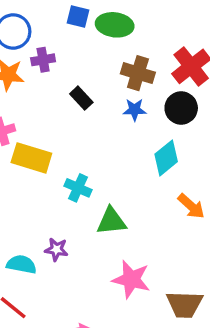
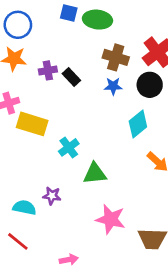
purple cross: (43, 60) -> (48, 70), moved
cyan cross: (78, 188) -> (69, 147), turned 30

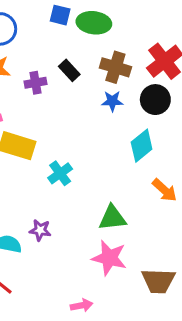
black rectangle: (71, 77) -> (69, 70), moved
green triangle: (95, 174) -> (112, 218), moved
pink arrow: (69, 260) -> (82, 305), moved

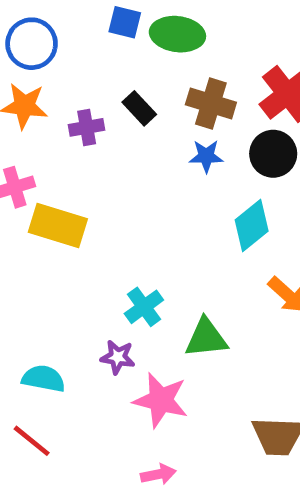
cyan cross: (60, 173) -> (144, 307), moved
purple star: (40, 230) -> (118, 357), moved
pink star: (109, 258) -> (161, 400), moved

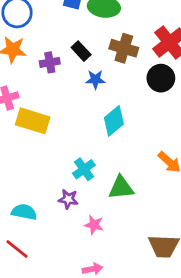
blue star: (206, 156) -> (95, 80), moved
cyan diamond: (252, 226) -> (114, 121), moved
pink star: (161, 400) -> (94, 225), size x0.6

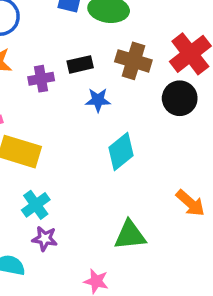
black rectangle: (81, 51) -> (80, 64), turned -60
cyan cross: (84, 169) -> (36, 205), moved
purple star: (68, 199) -> (45, 239), moved

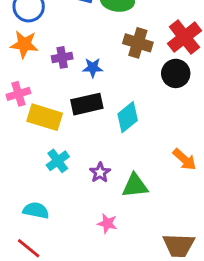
black rectangle: (80, 64) -> (87, 104), moved, size x1.5
blue star: (98, 100) -> (93, 68), moved
purple star: (45, 239) -> (100, 173), moved, turned 30

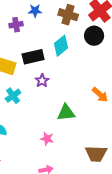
blue star: (93, 68) -> (35, 11), moved
cyan diamond: (128, 117) -> (61, 46), moved
purple star: (100, 173) -> (42, 81), moved

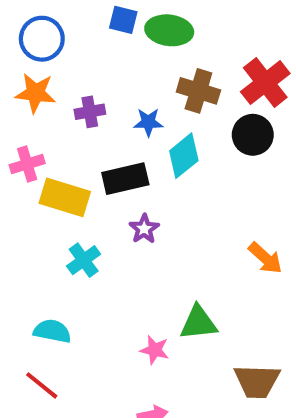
blue star: (35, 11) -> (148, 122), moved
green triangle: (66, 113) -> (198, 323), moved

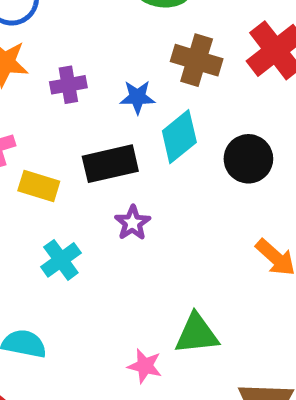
black circle: (253, 135) -> (248, 159), moved
yellow rectangle: (65, 197) -> (39, 186), size x0.7

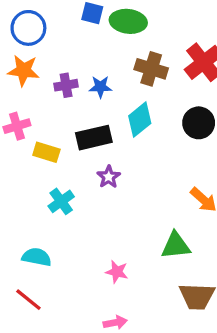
blue star: (137, 97) -> (100, 87), moved
black circle: (248, 159) -> (199, 123), moved
green triangle: (197, 334) -> (176, 246), moved

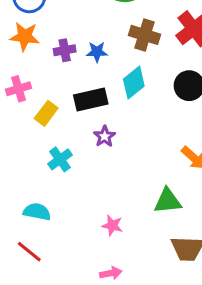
yellow rectangle: (46, 152) -> (46, 113), turned -70

